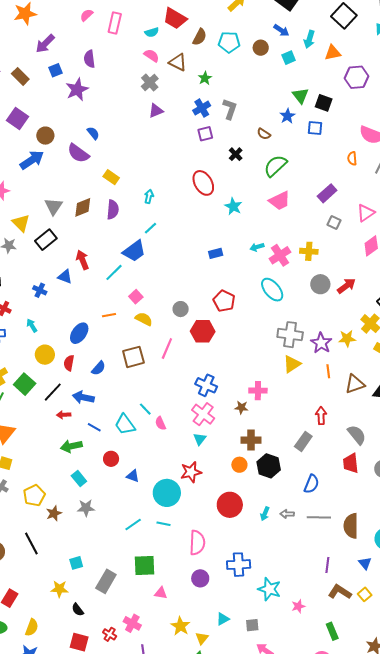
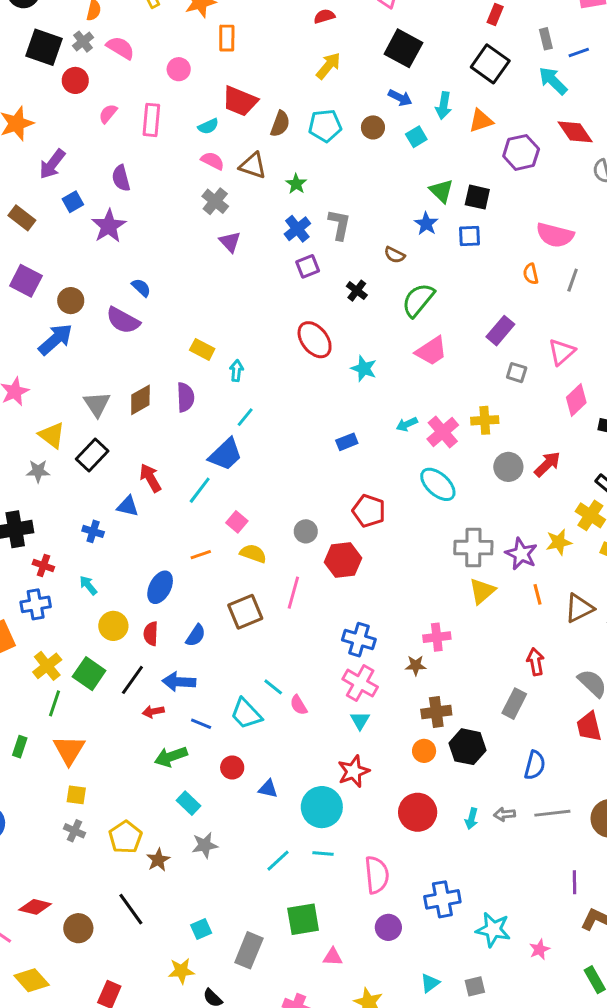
purple triangle: (156, 111) -> (230, 242), turned -42
yellow rectangle: (111, 177) -> (202, 349), moved

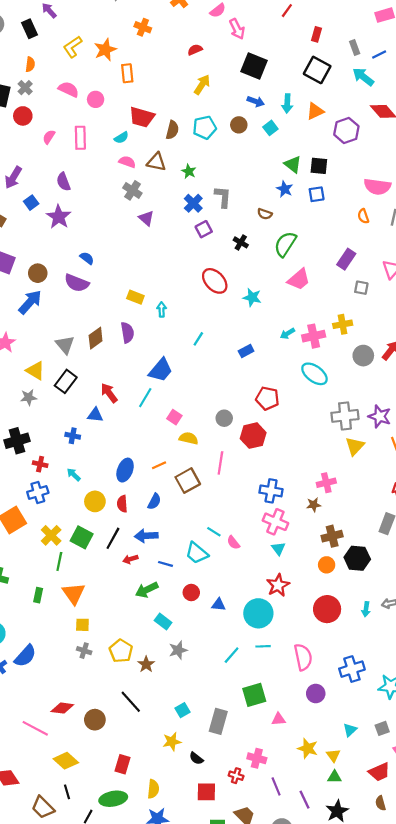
pink semicircle: (120, 48) -> (69, 89), moved
cyan line: (245, 417) -> (198, 339), moved
pink cross: (443, 432) -> (314, 336), turned 35
orange line: (201, 555) -> (159, 465), moved

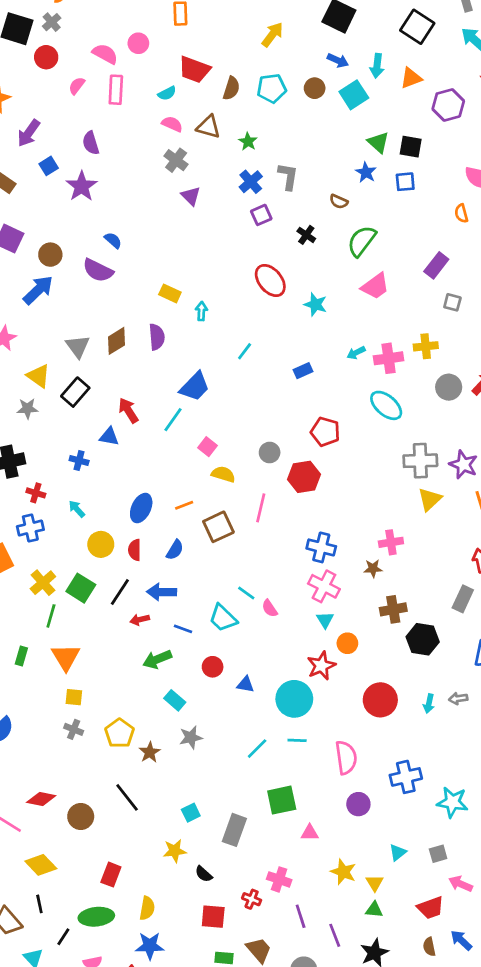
pink semicircle: (69, 89) -> (105, 54), moved
cyan square: (270, 128) -> (354, 95), size x1.5
orange circle: (327, 565) -> (347, 643), moved

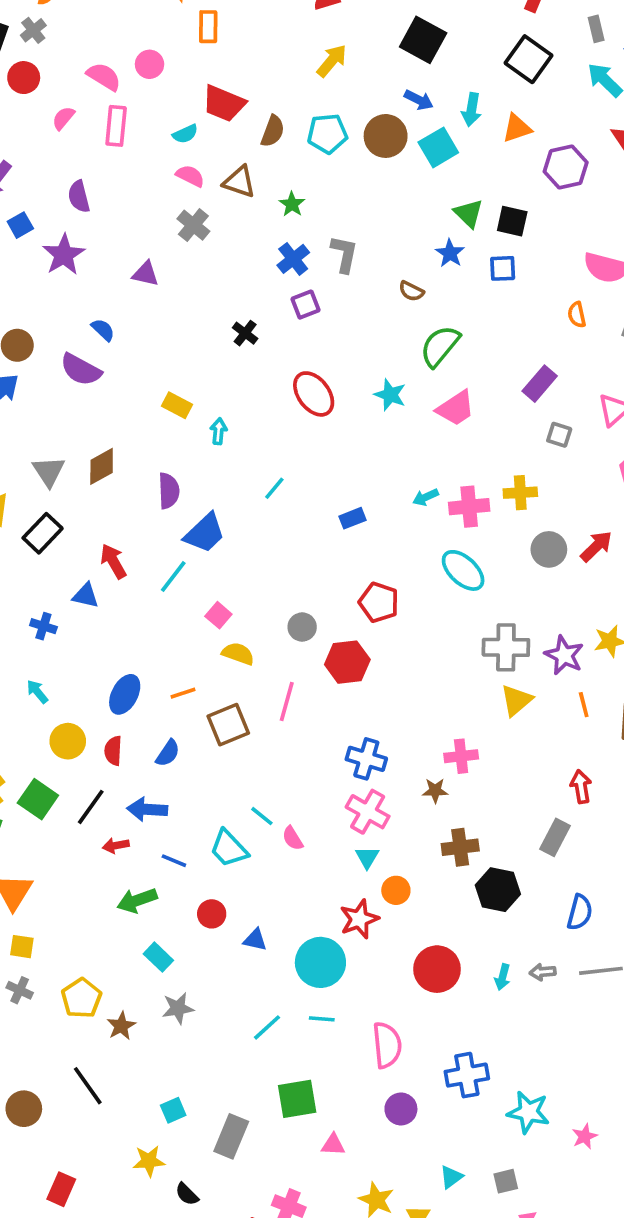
brown circle: (315, 88) -> (386, 136), size x1.5
purple triangle: (191, 196) -> (146, 274), moved, turned -35
black cross: (306, 235) -> (245, 333), moved
cyan star: (315, 304) -> (390, 395), moved
purple semicircle: (157, 337) -> (169, 491), moved

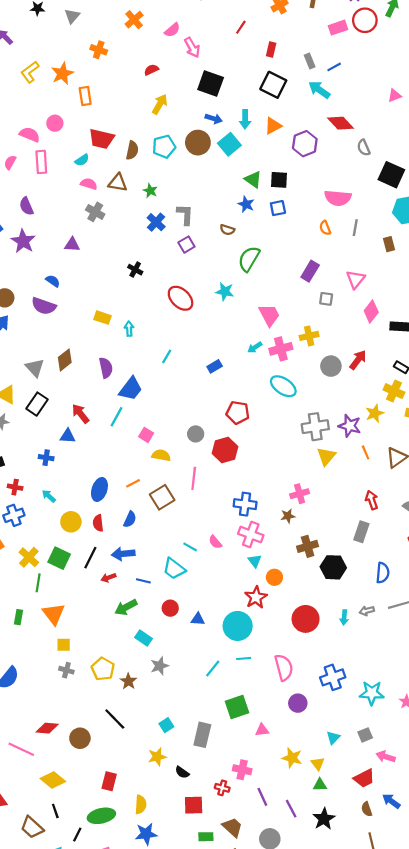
purple square: (305, 305) -> (186, 245), moved
pink trapezoid: (456, 408) -> (269, 315), moved, turned -75
pink semicircle: (293, 838) -> (215, 542), moved

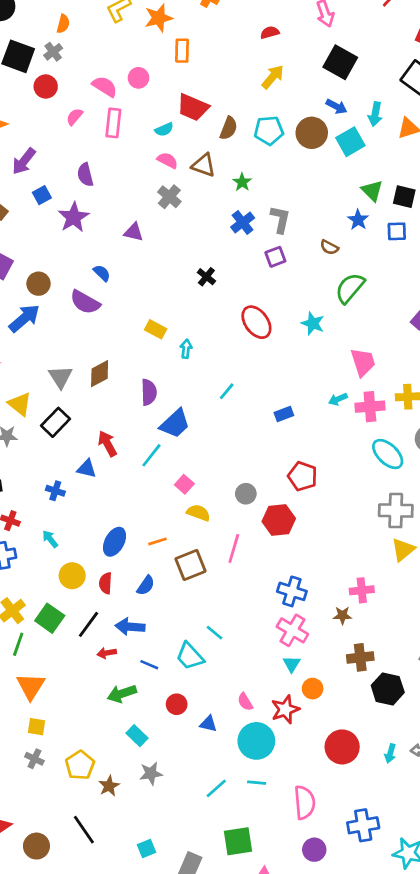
cyan ellipse: (283, 386) -> (388, 454), moved
pink semicircle: (215, 542) -> (245, 702), moved

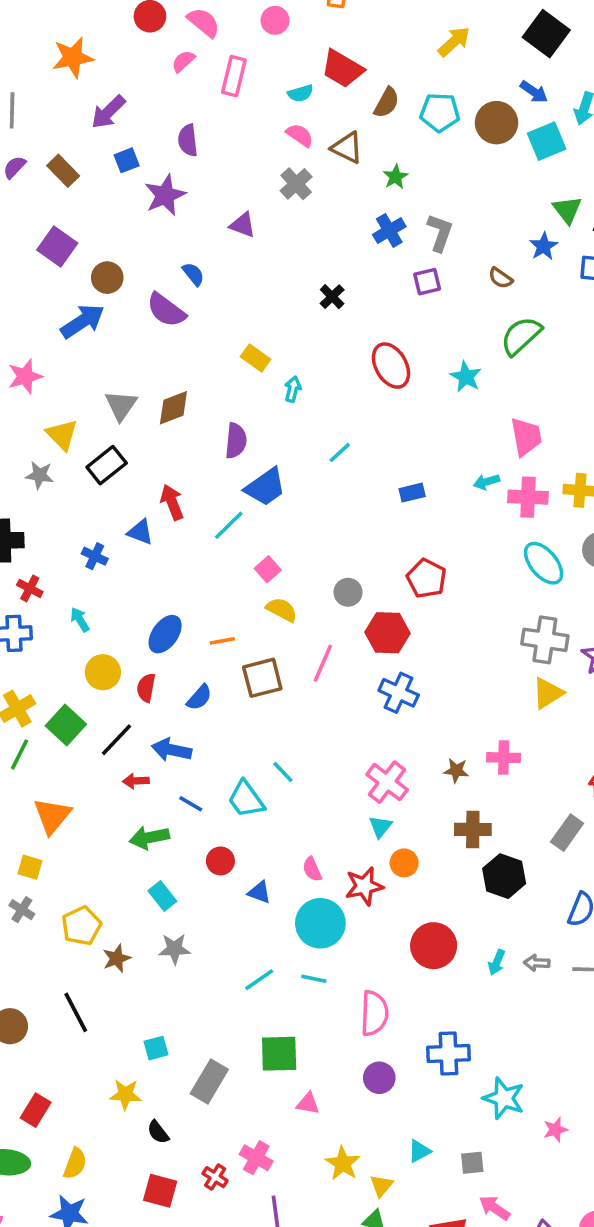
pink semicircle: (105, 86) -> (204, 22), moved
pink cross: (362, 590) -> (504, 758), moved
blue cross: (292, 591) -> (399, 693), moved
orange triangle: (31, 686) -> (52, 816), moved

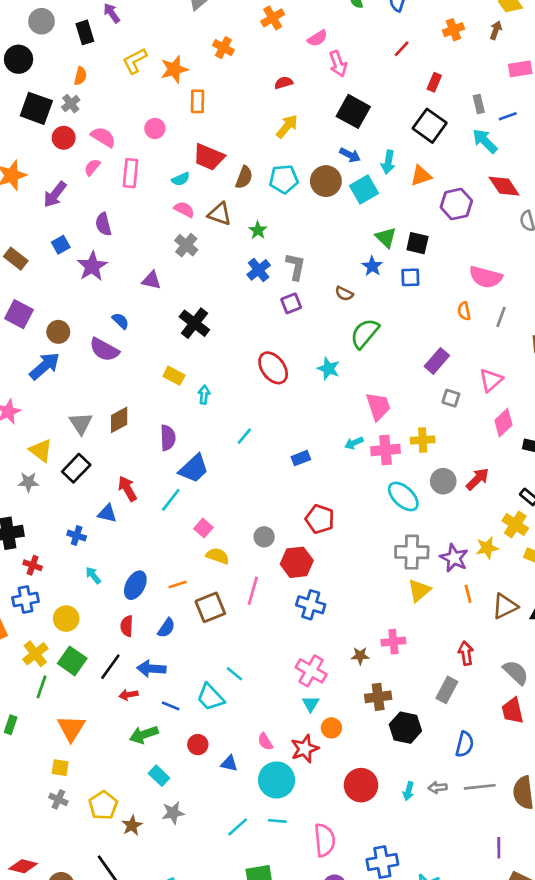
purple arrow: (108, 112) -> (55, 194), moved
black cross: (332, 297) -> (194, 323), moved, size x1.6
cyan arrow: (80, 620) -> (93, 575), moved
yellow circle: (103, 672) -> (66, 619), moved

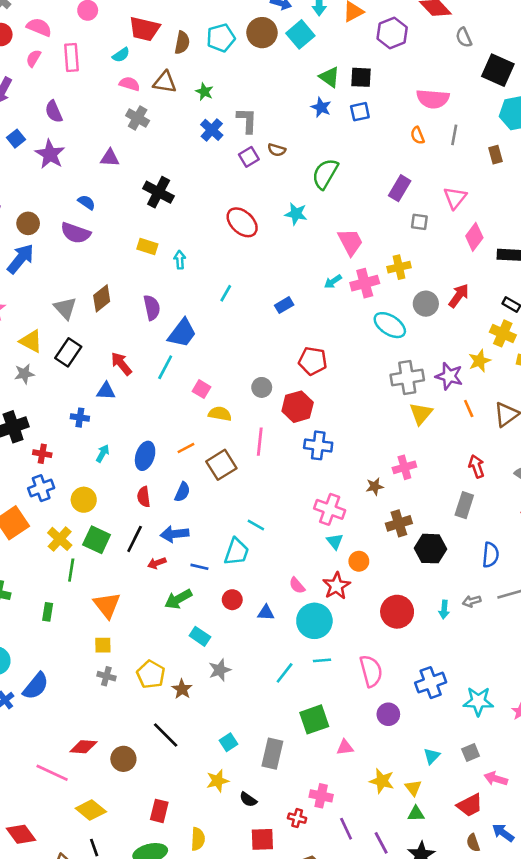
brown semicircle: (344, 294) -> (277, 150), moved
cyan arrow: (93, 575) -> (103, 453), turned 78
cyan trapezoid: (210, 697) -> (236, 552), turned -108

